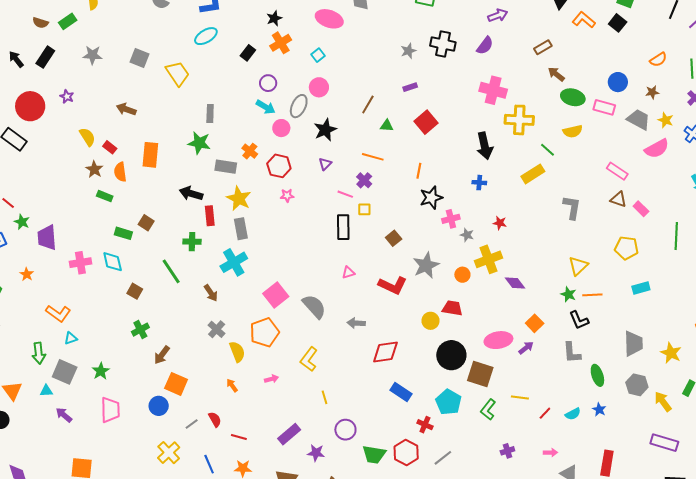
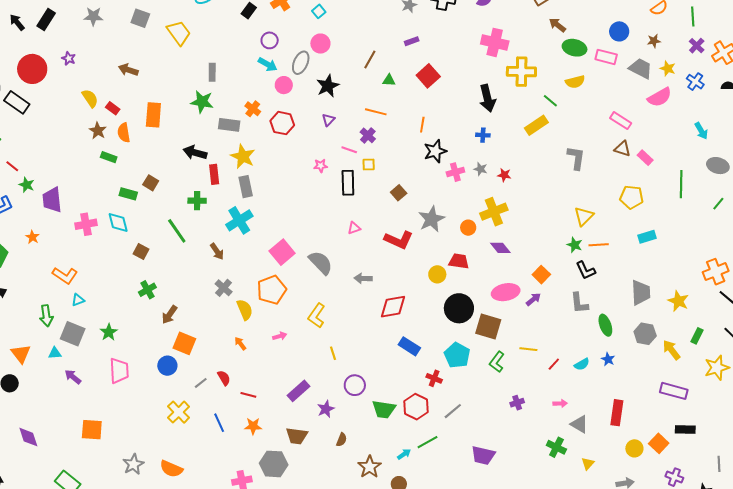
pink star: (287, 196) -> (321, 166), moved
gray star: (467, 235) -> (481, 169), moved
purple diamond: (515, 283) -> (500, 248), moved
purple star: (316, 453) -> (326, 409), turned -30

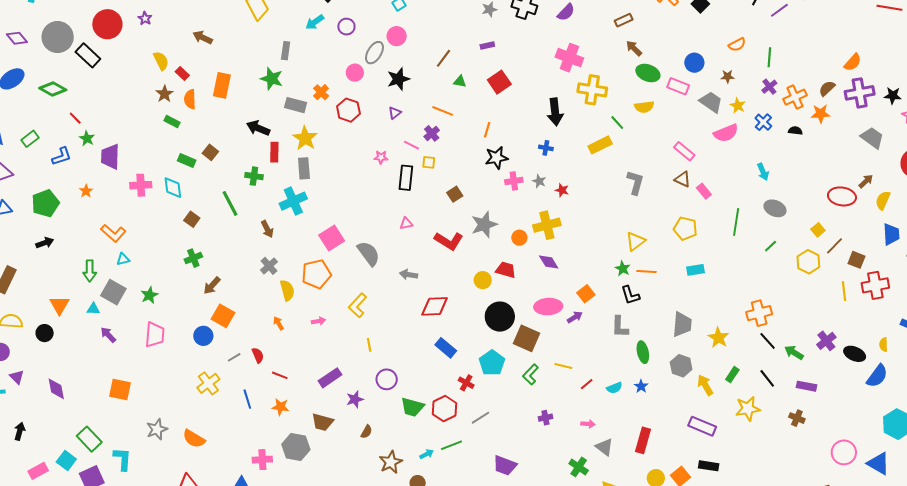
cyan arrow: (268, 64) -> (315, 22), moved, turned 108

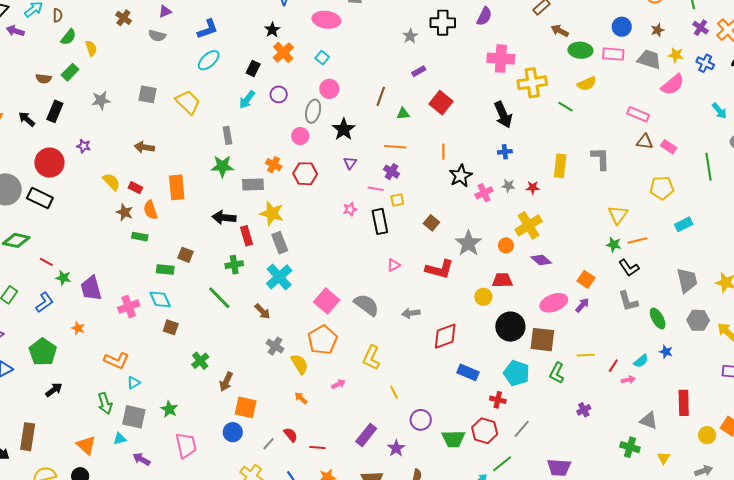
yellow rectangle: (600, 145) -> (560, 166), moved, turned -40
brown square: (192, 219) -> (171, 327), moved
pink arrow: (588, 424) -> (628, 380), moved

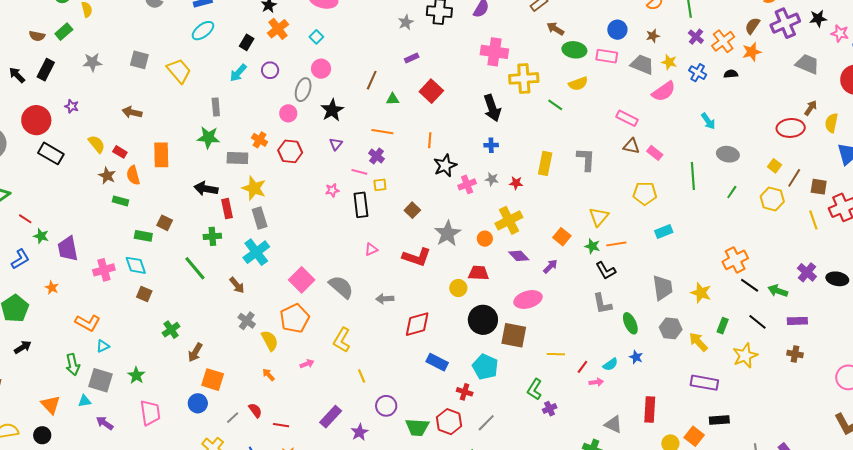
black rectangle: (40, 198) -> (51, 153), moved
orange square: (586, 279) -> (562, 237), moved
purple arrow: (582, 305) -> (550, 266), moved
green L-shape: (557, 373) -> (535, 389), moved

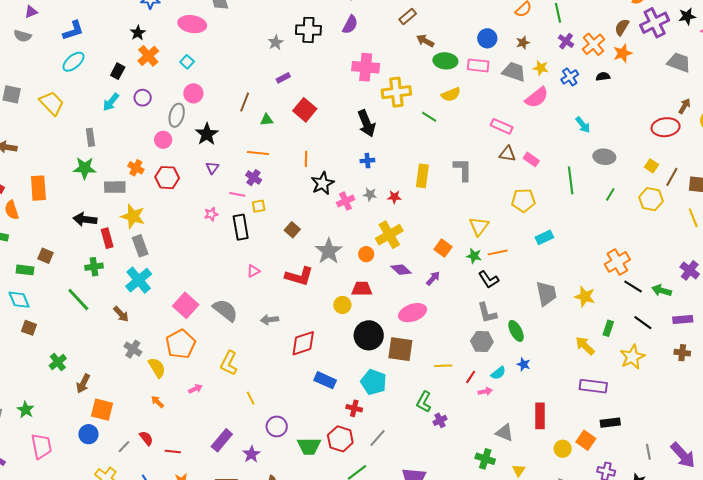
blue cross: (698, 73) -> (570, 77), turned 30
gray hexagon: (671, 328) -> (482, 342), moved

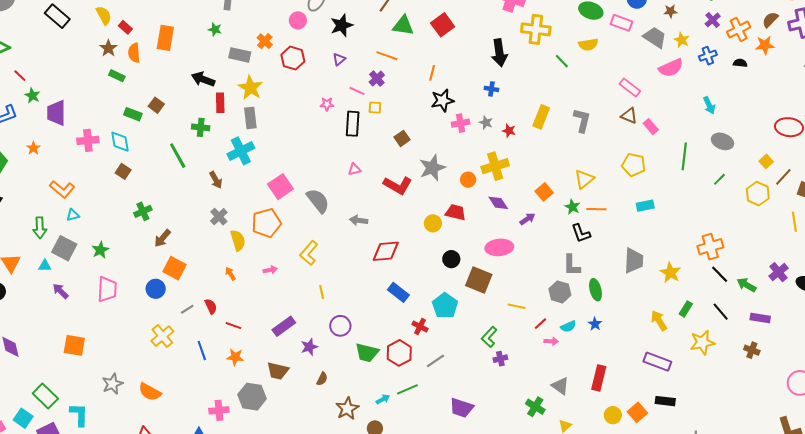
green triangle: (267, 120) -> (403, 26), size x1.6
green star: (85, 168) -> (215, 29), size x0.6
black circle: (369, 335) -> (451, 259), size x0.6

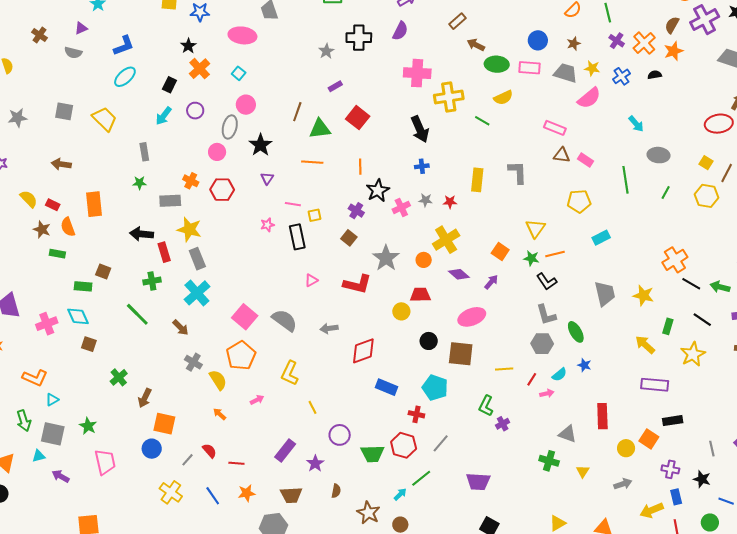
purple cross: (377, 79) -> (356, 211), moved

